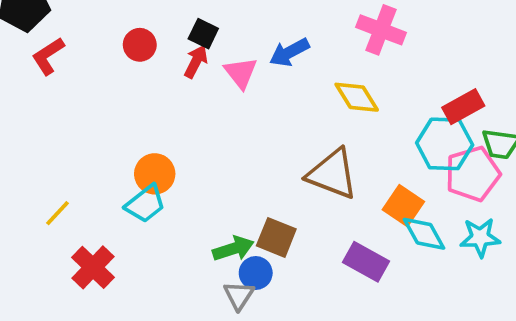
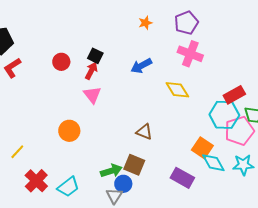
pink triangle: (241, 73) -> (92, 95), moved
brown triangle: (332, 174) -> (144, 132), moved, size x0.6
cyan trapezoid: (145, 204) -> (68, 187), moved

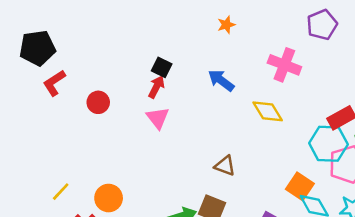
purple pentagon: (186, 23) -> (322, 25), moved
red circle: (61, 62) -> (98, 102), moved
blue arrow: (141, 66) -> (221, 80), turned 65
orange circle: (69, 131) -> (109, 198), moved

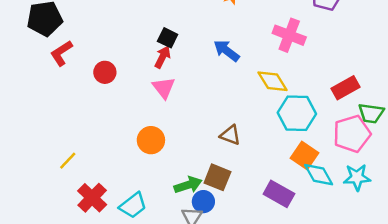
cyan hexagon: (328, 144) -> (297, 113), moved
orange circle: (109, 198) -> (151, 140), moved

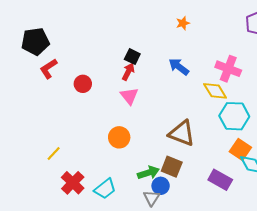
pink cross: (289, 35) -> (228, 69), moved
brown triangle: (230, 135) -> (182, 133), size x1.6

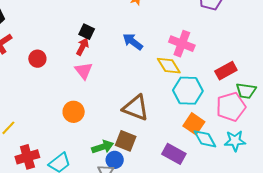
red cross: (73, 183) -> (27, 157), turned 30

